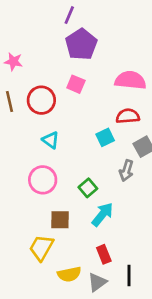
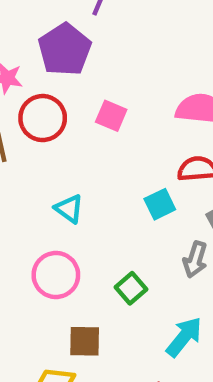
purple pentagon: (81, 44) -> (65, 49), moved
red circle: (41, 100) -> (43, 118), moved
cyan arrow: (102, 214) -> (184, 337), moved

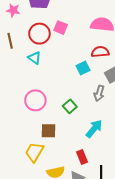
red circle: (43, 118) -> (39, 34), moved
cyan triangle: (69, 209) -> (34, 58), moved

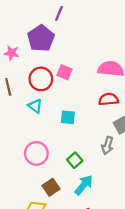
cyan square: (83, 68) -> (68, 117), moved, turned 32
cyan arrow: (94, 129) -> (84, 185), moved
brown square: (49, 131) -> (51, 187), turned -35

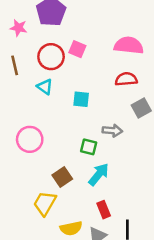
gray arrow: (107, 145) -> (112, 131), moved, turned -102
pink circle: (36, 153) -> (30, 139), moved
green square: (75, 160) -> (89, 147), turned -35

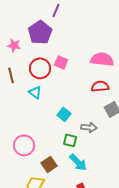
cyan square: (81, 99) -> (64, 114), moved, turned 32
pink circle: (30, 139) -> (24, 145), moved
cyan arrow: (99, 174) -> (78, 162), turned 96

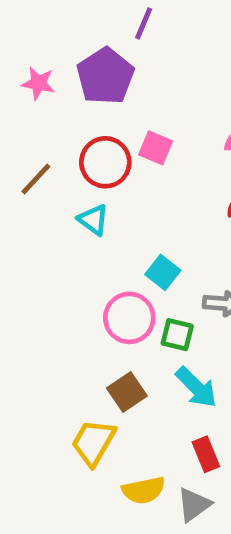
pink star: (14, 45) -> (38, 83), moved
brown line: (11, 75) -> (36, 179), turned 56
pink circle: (24, 145) -> (129, 318), moved

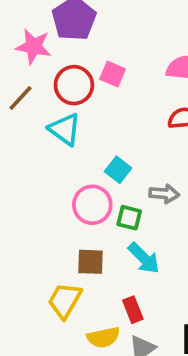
pink star: (38, 83) -> (33, 46), moved, size x1.4
cyan triangle: (93, 220) -> (65, 129), size x1.4
brown square: (127, 392) -> (90, 262), turned 36
red rectangle: (206, 454) -> (133, 310), moved

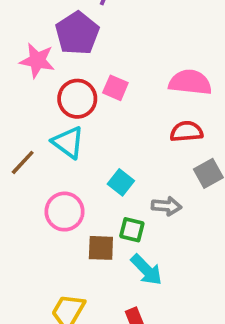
brown line: (21, 98) -> (23, 162), moved
pink circle: (92, 205) -> (65, 212), moved
brown square: (90, 262) -> (101, 248), moved

